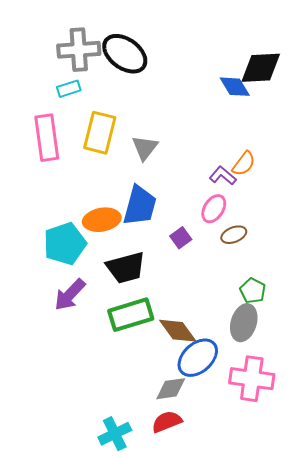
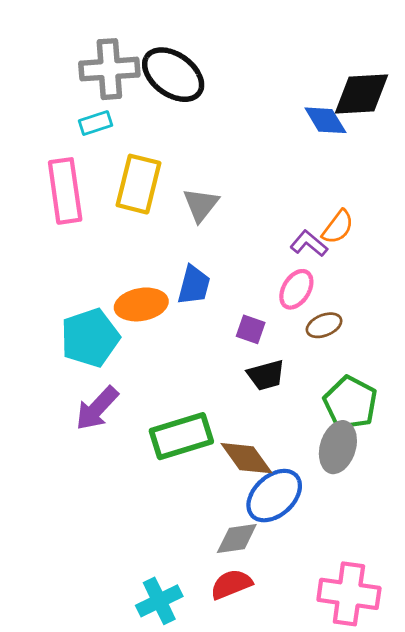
blue trapezoid: (140, 206) -> (194, 285), size x0.7
purple square: (181, 238) -> (251, 329), turned -35
black trapezoid: (126, 268) -> (266, 375), moved, size x0.7
green pentagon: (253, 291) -> (350, 403), size x1.5
pink cross: (252, 379) -> (349, 594), moved

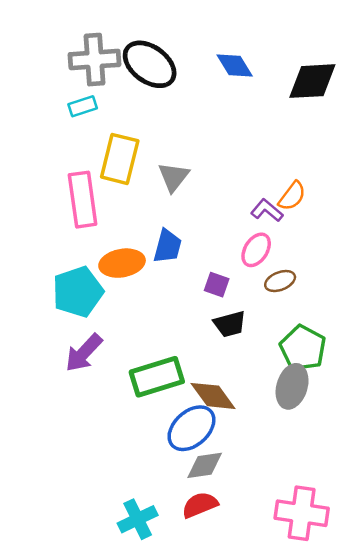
blue diamond: (325, 120) -> (235, 66), moved
pink rectangle: (65, 191) -> (83, 200), moved
blue ellipse: (274, 496) -> (191, 428), moved

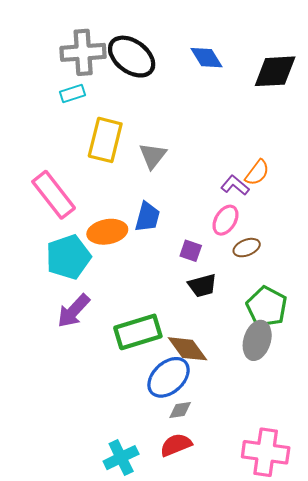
pink rectangle: (83, 200) -> (54, 195), moved, turned -30
gray diamond: (205, 465) -> (180, 410), size x0.7

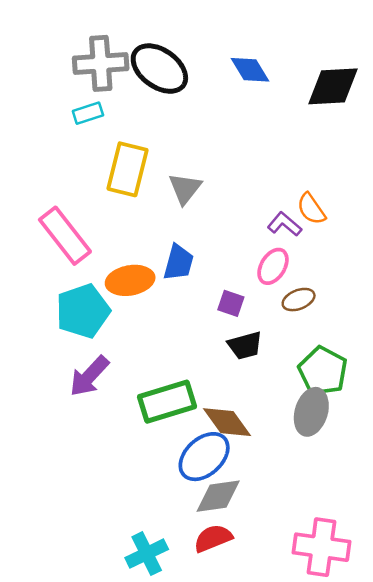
orange semicircle: (257, 173) -> (311, 209), turned 108
gray diamond: (180, 410) -> (218, 496), size x1.6

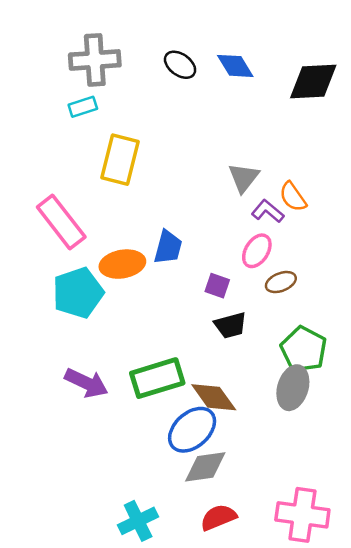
black ellipse: (159, 69) -> (180, 65), moved, size x0.6
gray triangle: (185, 188) -> (244, 178), moved
purple arrow: (89, 376) -> (86, 383), moved, turned -108
red semicircle: (213, 538) -> (218, 517), moved

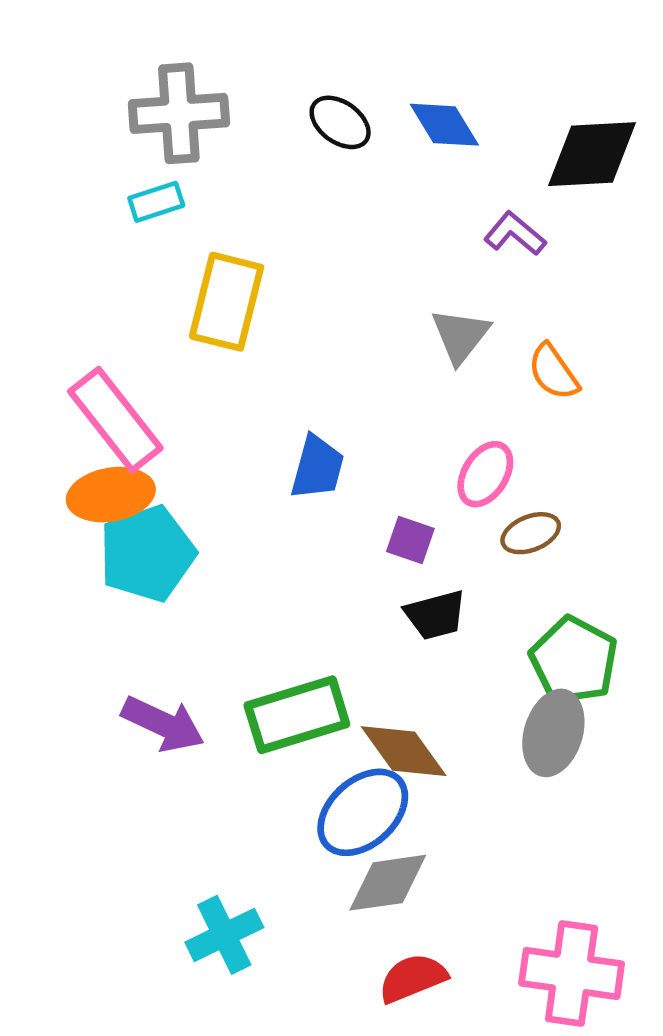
purple L-shape: (268, 211) -> (515, 234), moved
orange ellipse: (122, 264) -> (111, 495), moved
cyan cross: (138, 521) -> (224, 935), moved

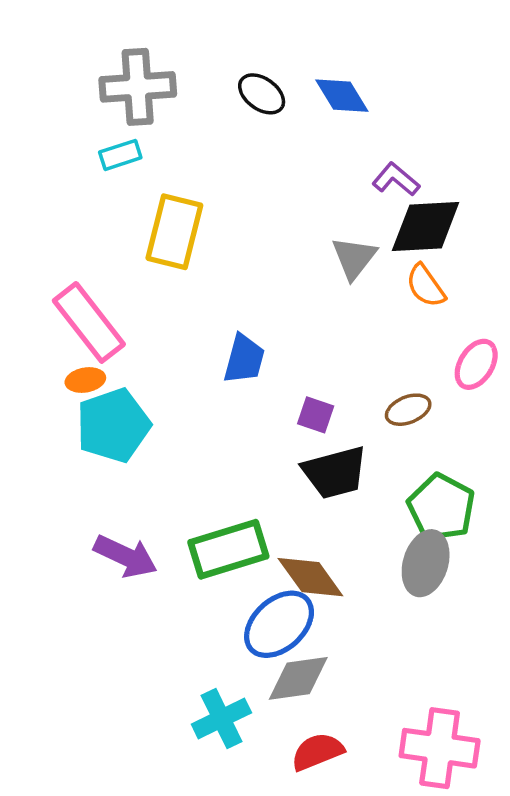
black diamond: (592, 154) -> (426, 226), moved
pink ellipse: (485, 474) -> (476, 364), moved
orange ellipse: (111, 495) -> (85, 380), size x0.6
black trapezoid: (435, 615) -> (335, 472), size x1.4
cyan cross: (224, 935) -> (221, 718), moved

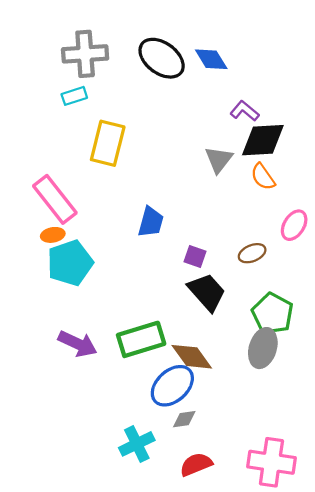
black ellipse: (262, 94) -> (162, 58), size x1.6
black trapezoid: (335, 472) -> (207, 292), turned -117
gray diamond: (298, 678) -> (184, 419), size x0.6

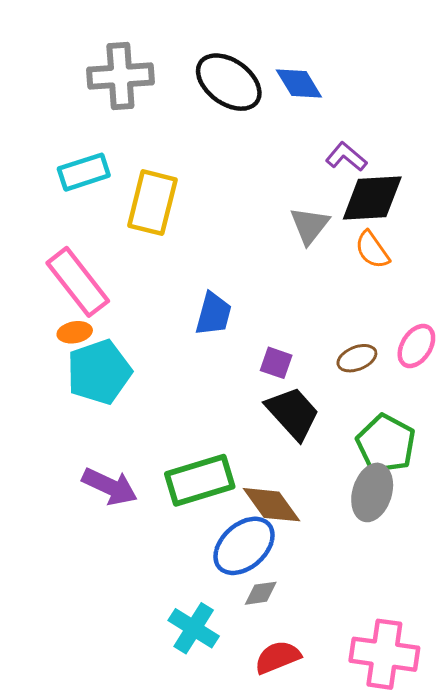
cyan rectangle: (74, 96) -> (84, 172), moved, size x1.4
pink ellipse: (294, 225) -> (416, 346), moved
cyan cross: (137, 444) -> (194, 628), turned -32

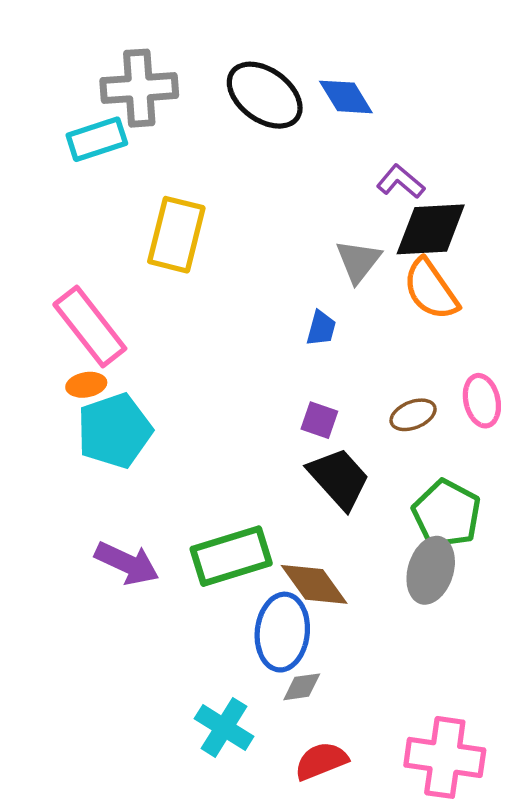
cyan rectangle: (84, 172) -> (97, 139), moved
orange semicircle: (372, 250) -> (431, 289), size x1.4
blue trapezoid: (213, 314) -> (321, 328), moved, size x0.7
pink ellipse: (416, 346) -> (482, 401), turned -45
blue ellipse: (244, 546) -> (282, 632), turned -42

